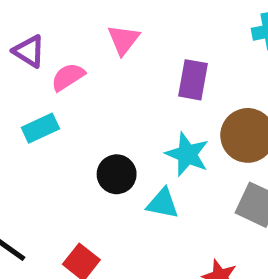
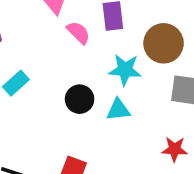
pink semicircle: (68, 77) -> (78, 33), moved, turned 95

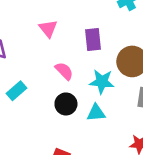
pink semicircle: (78, 33) -> (64, 71), moved

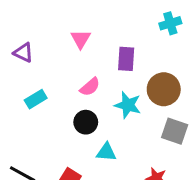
pink semicircle: (64, 71) -> (90, 87), turned 84
cyan triangle: (96, 113) -> (106, 152), moved

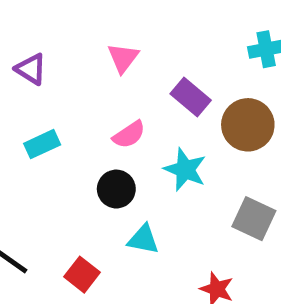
purple rectangle: (126, 59) -> (191, 97), turned -60
brown circle: (164, 89) -> (248, 125), moved

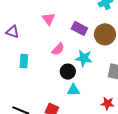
cyan rectangle: (42, 144) -> (24, 61), turned -48
black circle: (116, 189) -> (68, 72), moved

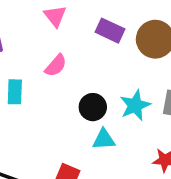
pink semicircle: (58, 49) -> (56, 66), moved
cyan star: (84, 58) -> (135, 105), moved, turned -30

